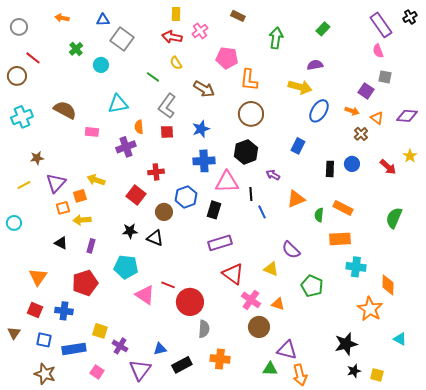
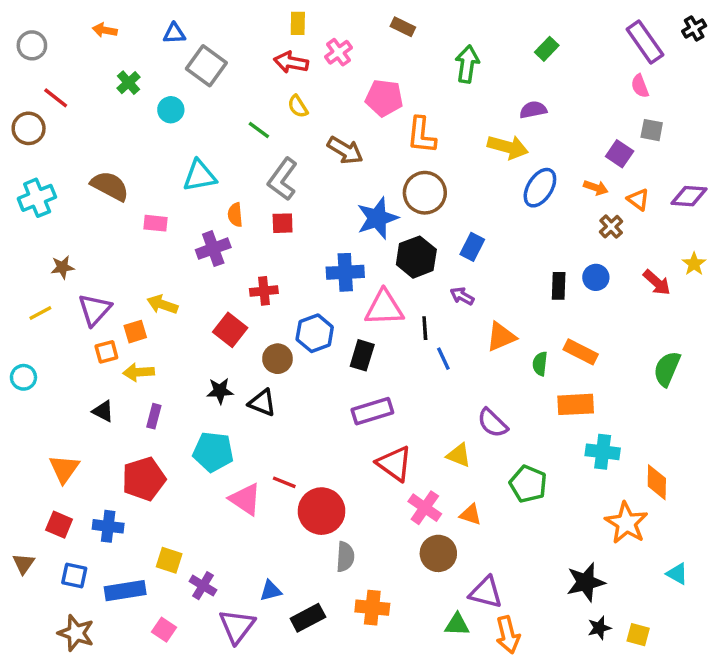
blue star: (201, 129) -> (377, 218), moved, size x1.4
blue rectangle: (298, 146) -> (472, 247), moved

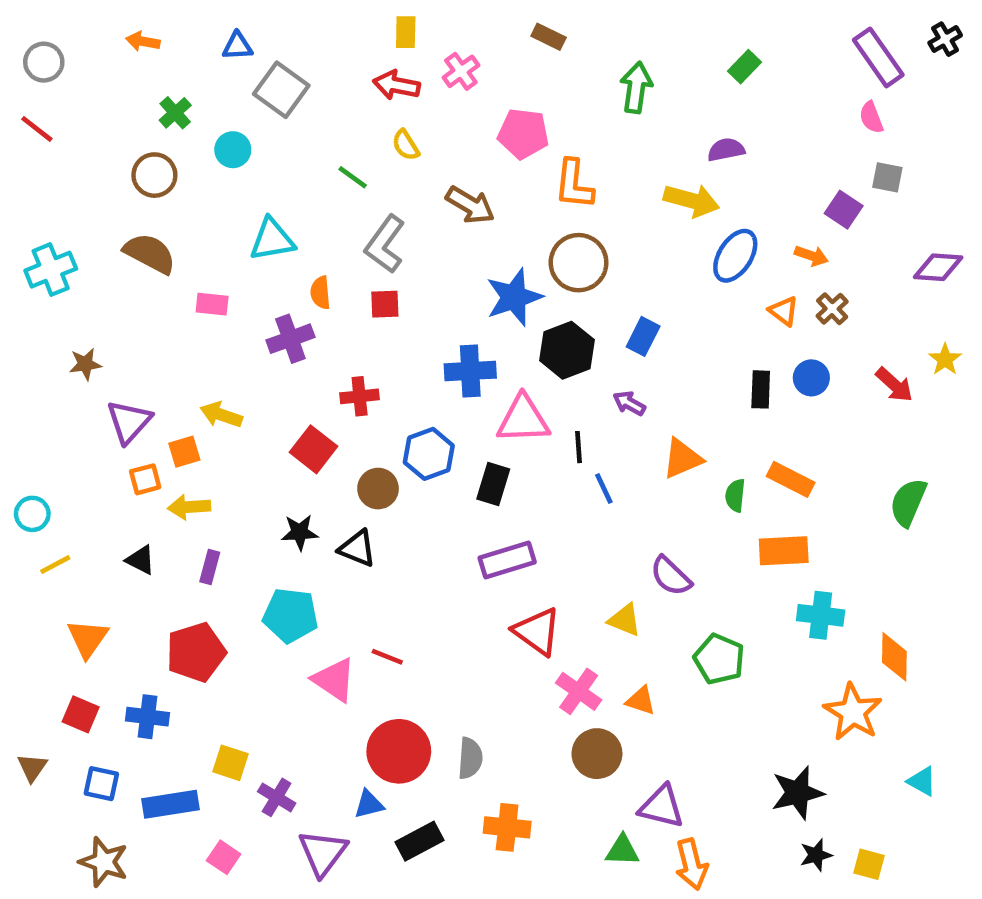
red line: (56, 98) -> (37, 129), moved
brown circle: (29, 128) -> (154, 175), moved
orange triangle: (638, 199) -> (784, 311), moved
yellow line: (40, 313) -> (55, 565), moved
red circle: (322, 511) -> (399, 751), moved

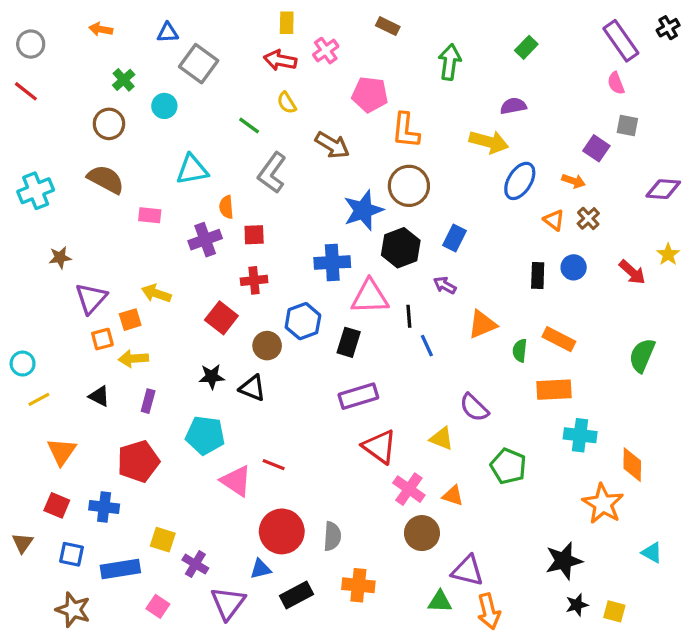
red square: (385, 304) -> (254, 235), moved

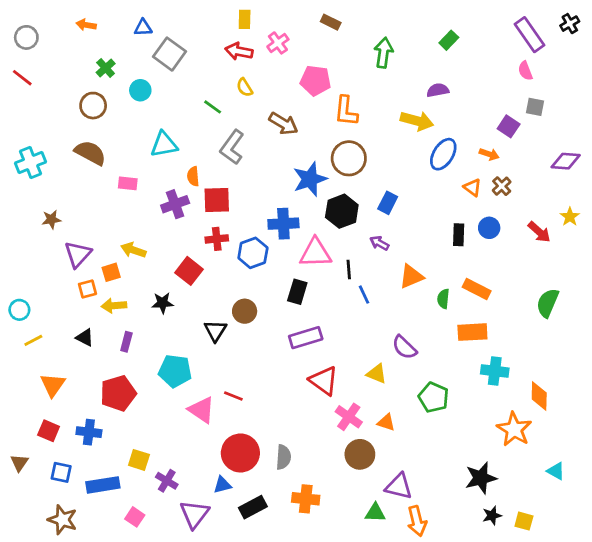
red square: (254, 235) -> (217, 200), size x1.5
blue hexagon: (303, 321) -> (253, 253), moved
brown circle: (267, 346) -> (245, 311), moved
black star: (212, 377) -> (163, 303), moved
black triangle: (252, 388) -> (215, 331), turned 40

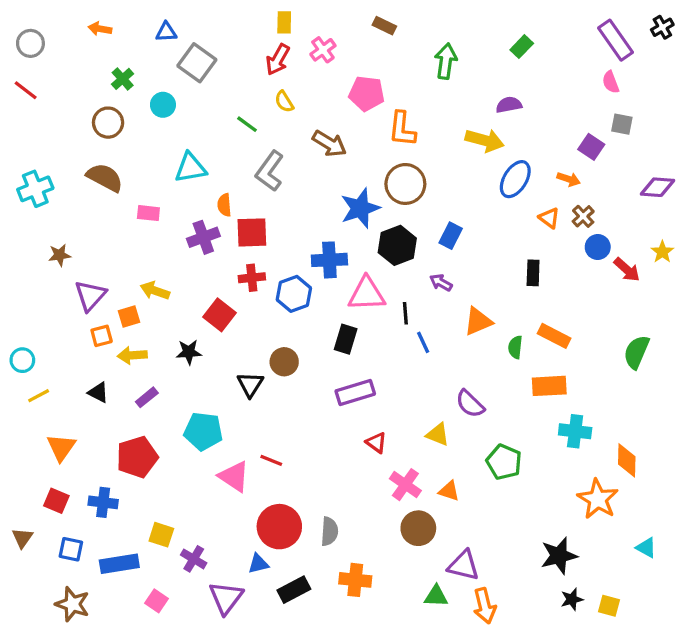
red arrow: (239, 51) -> (278, 60), turned -72
blue circle: (489, 228) -> (598, 247), moved
purple rectangle: (126, 342) -> (147, 397), turned 36
red triangle: (324, 381) -> (376, 443), size x0.6

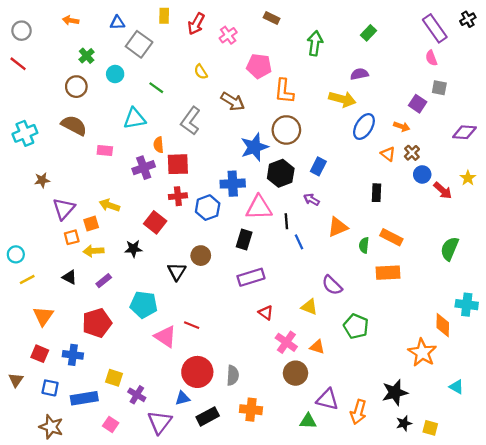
yellow rectangle: (284, 22) -> (164, 16), moved
red arrow: (278, 60) -> (196, 24), moved
green line: (247, 124) -> (156, 88), moved
cyan cross: (575, 431) -> (467, 305), moved
orange arrow: (485, 606) -> (358, 412), moved, turned 30

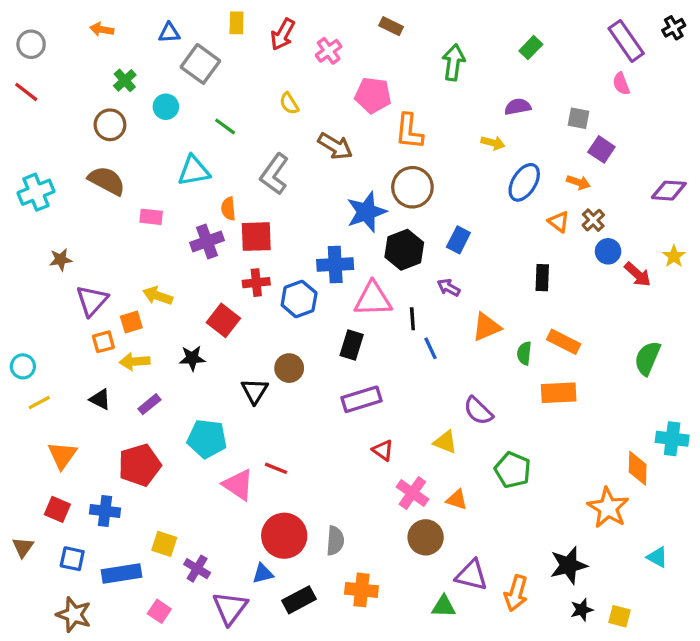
gray square: (439, 88) -> (578, 118), moved
yellow arrow: (342, 99) -> (493, 143), size x0.6

